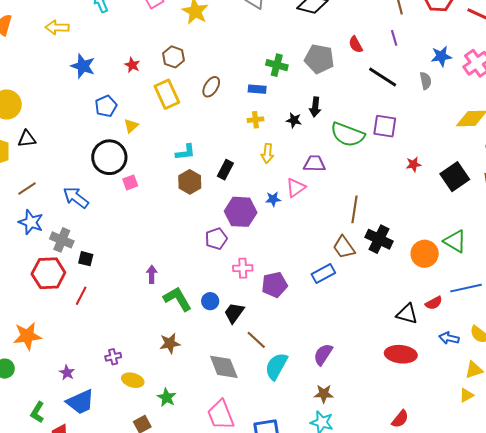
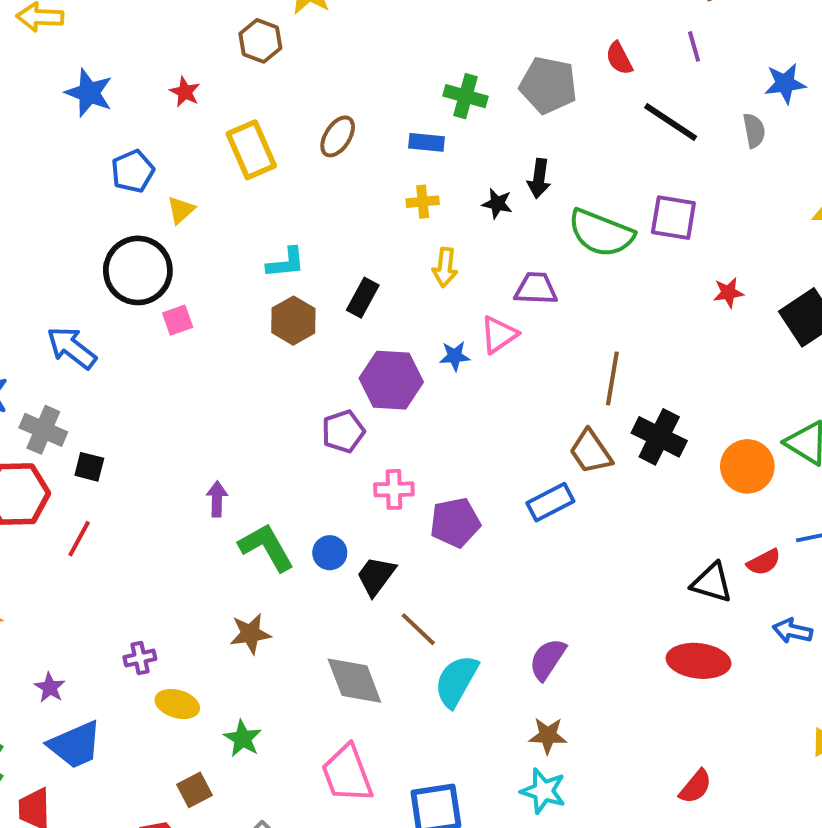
brown hexagon: (174, 57) -> (260, 41), moved

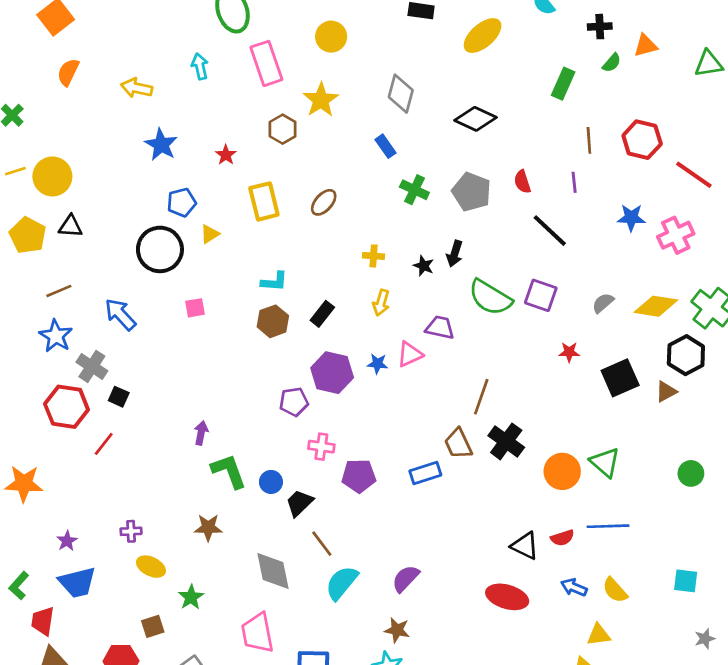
gray semicircle: (754, 131) -> (603, 303), moved, turned -130
blue rectangle: (427, 142) -> (386, 146), moved, turned 40
black circle: (138, 270) -> (160, 249), moved

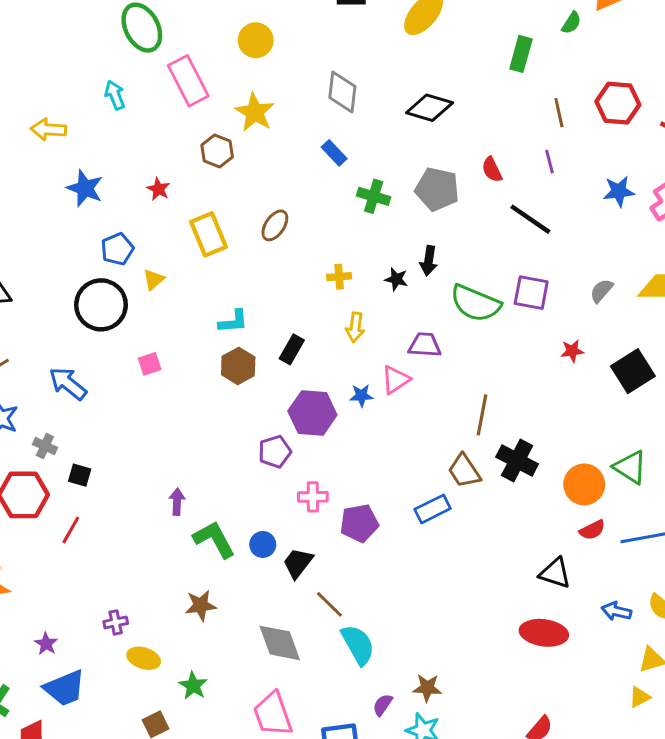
gray cross: (92, 366) -> (45, 446), size x0.7
red semicircle: (562, 538) -> (592, 530), moved
purple semicircle: (406, 579) -> (383, 705), moved, size x0.7
cyan semicircle: (342, 583) -> (358, 645), turned 120

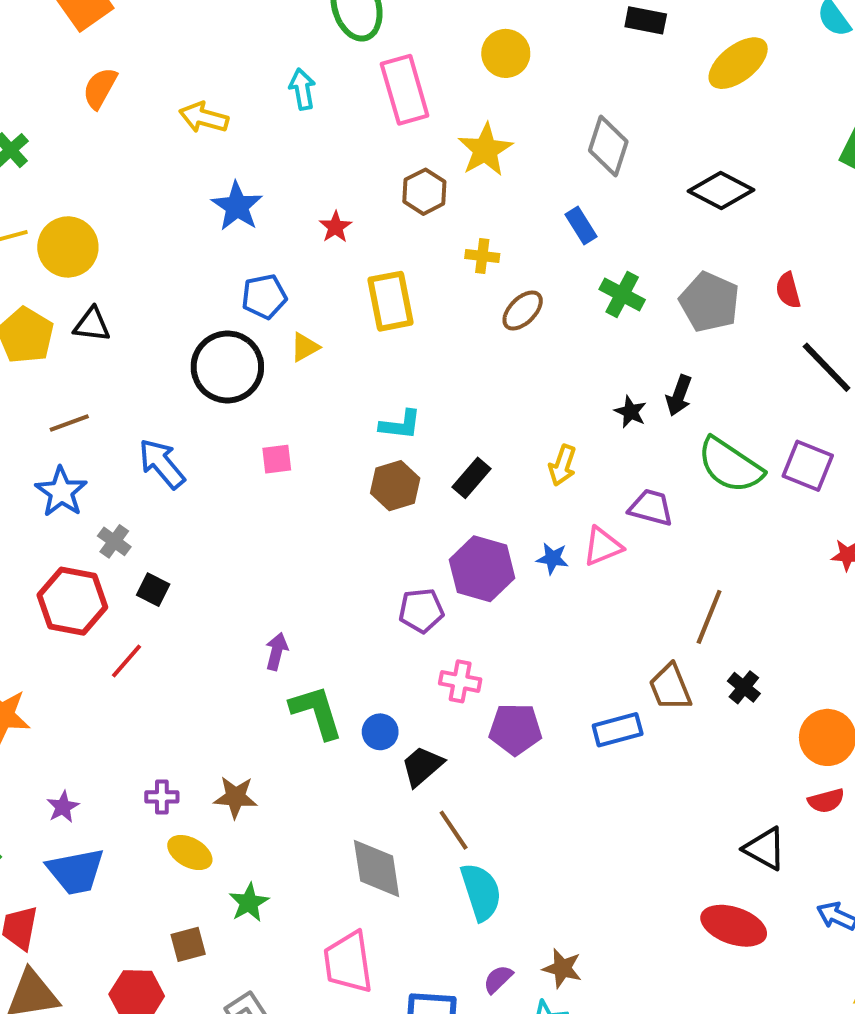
brown ellipse: (275, 225) -> (523, 310), moved
yellow cross: (339, 277) -> (482, 256), moved
black cross: (517, 460) -> (744, 687), size x0.6
brown star: (201, 605) -> (235, 797), moved

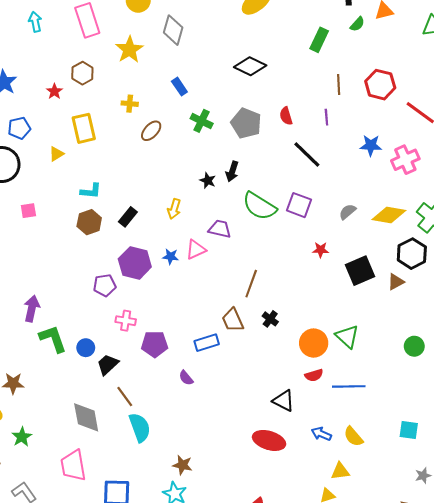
gray diamond: (608, 146) -> (173, 30), moved
brown hexagon: (424, 192) -> (82, 73), moved
yellow triangle: (305, 347) -> (56, 154), moved
purple arrow: (277, 651) -> (32, 308), size x1.4
purple semicircle: (498, 979) -> (186, 378), moved, turned -84

